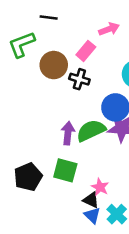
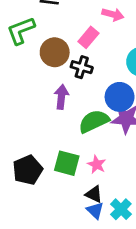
pink arrow: (109, 29) -> (113, 14), turned 36
purple arrow: (68, 133) -> (61, 97), moved
pink star: (100, 187) -> (97, 165), moved

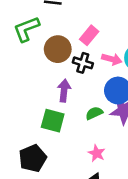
pink arrow: (113, 14) -> (112, 59), moved
green semicircle: (94, 121) -> (94, 113), size x0.6
green square: (67, 163) -> (53, 121), moved

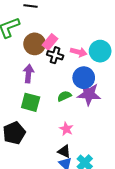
pink rectangle: (89, 35) -> (50, 42), moved
purple arrow: (64, 91) -> (28, 74), moved

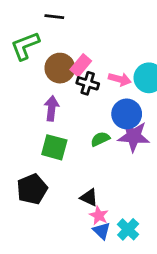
pink star: (66, 129) -> (99, 215), moved
black triangle: (64, 151) -> (89, 197), moved

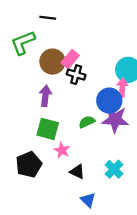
pink arrow: (120, 79) -> (122, 88), moved, turned -102
pink star: (99, 215) -> (62, 150), moved
cyan cross: (128, 229) -> (114, 169), moved

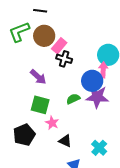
brown circle: (52, 62) -> (44, 36), moved
purple arrow: (45, 96) -> (38, 77), turned 126
cyan cross: (114, 169) -> (99, 148), moved

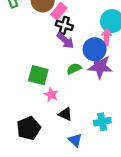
purple arrow: (38, 77) -> (65, 41), moved
black pentagon: (24, 135) -> (29, 128), moved
cyan cross: (99, 148) -> (102, 122), turned 35

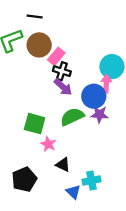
purple star: (100, 67) -> (99, 114), size x0.7
green semicircle: (74, 69) -> (72, 117), size x1.5
cyan cross: (102, 122) -> (91, 180), moved

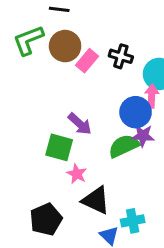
black cross: (62, 71) -> (121, 56), moved
purple arrow: (63, 87) -> (80, 124), moved
green semicircle: (72, 117) -> (124, 146), moved
black triangle: (63, 165) -> (96, 200), size x1.5

